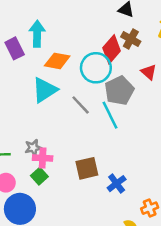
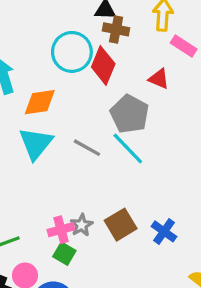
brown cross: (131, 39) -> (116, 29), moved
cyan circle: (96, 68) -> (72, 52), moved
gray star: (33, 148) -> (82, 225), moved

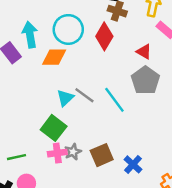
cyan circle: (72, 52) -> (68, 29), moved
gray pentagon: (130, 114) -> (145, 80), moved
cyan triangle: (36, 143) -> (65, 98), moved, size x0.7
green square: (64, 254) -> (54, 128), moved, size x1.5

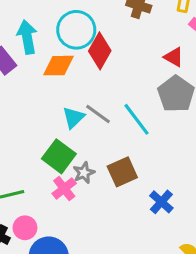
red diamond: (104, 36) -> (100, 51), moved
gray star: (73, 152) -> (84, 173), moved
pink cross: (57, 153) -> (64, 189), turned -30
brown square: (102, 155) -> (122, 172), moved

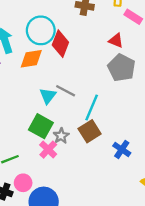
cyan line: (137, 119) -> (92, 108), moved, turned 68

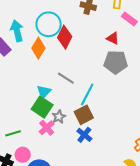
orange diamond: (31, 59) -> (38, 48), turned -55
gray pentagon: (122, 68) -> (116, 62), turned -30
cyan triangle: (48, 96) -> (44, 92), moved
blue cross: (122, 149) -> (84, 135), moved

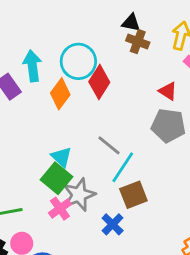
gray line: (66, 78) -> (109, 145), moved
cyan triangle: (44, 92) -> (61, 157), turned -35
brown square: (84, 115) -> (133, 195), moved
gray star: (59, 117) -> (79, 195), size x1.6

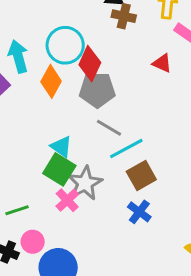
gray pentagon: (168, 126) -> (97, 90), moved
cyan line: (123, 167) -> (126, 149), turned 36
blue cross: (113, 224) -> (139, 212), moved

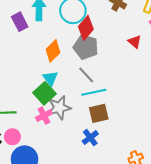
orange diamond: (51, 81) -> (53, 51), moved

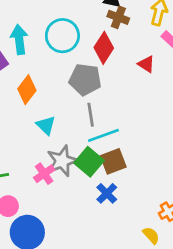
red diamond: (86, 28) -> (104, 48), moved
orange diamond: (53, 51) -> (27, 90), moved
gray line: (86, 75) -> (91, 115), turned 42
green square: (45, 93) -> (89, 162), moved

